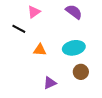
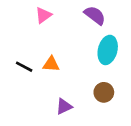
black line: (19, 29) -> (24, 67), moved
cyan ellipse: (74, 48) -> (108, 50), moved, turned -65

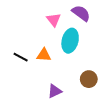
pink triangle: (43, 15) -> (54, 20), moved, turned -32
cyan ellipse: (108, 50) -> (70, 41), moved

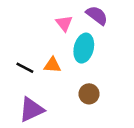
brown circle: (89, 79) -> (89, 94), moved
purple triangle: (55, 91) -> (31, 110), moved, size x1.5

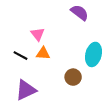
pink triangle: (64, 23) -> (38, 34), moved
cyan ellipse: (84, 48) -> (93, 54), moved

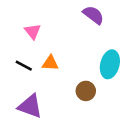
pink triangle: (38, 34) -> (33, 31), moved
purple triangle: (26, 90) -> (30, 106), turned 45

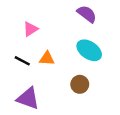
pink triangle: (33, 31) -> (30, 29), turned 35
cyan ellipse: (110, 64) -> (89, 50), moved, turned -70

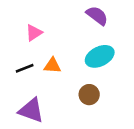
cyan ellipse: (89, 50) -> (100, 56), turned -60
black line: (22, 61) -> (25, 68), turned -49

